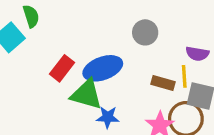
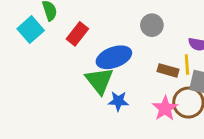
red rectangle: (62, 68) -> (77, 34), moved
green triangle: (86, 94) -> (99, 81), turned 36

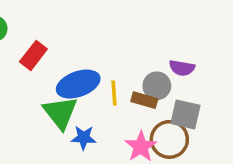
gray circle: (152, 25) -> (157, 86), moved
yellow line: (187, 65) -> (114, 93), moved

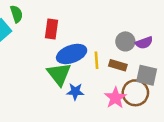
red rectangle: (33, 55) -> (52, 29), moved, turned -30
purple semicircle: (182, 68) -> (144, 43), turned -30
gray circle: (157, 86) -> (125, 41), moved

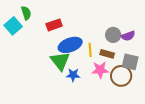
red rectangle: (52, 29) -> (54, 25), turned 63
pink star: (115, 98) -> (100, 70), moved, turned 30

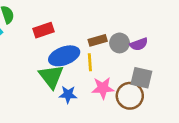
brown rectangle: (107, 54) -> (98, 40), moved, turned -32

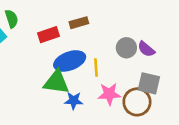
brown rectangle: (98, 40) -> (79, 23), moved
purple semicircle: (139, 44) -> (146, 49), turned 60
green triangle: (51, 76) -> (56, 82), turned -44

